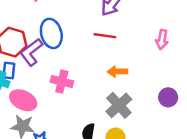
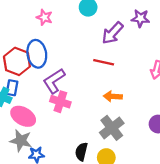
blue ellipse: (51, 33) -> (37, 54), moved
purple L-shape: (31, 52) -> (54, 81), moved

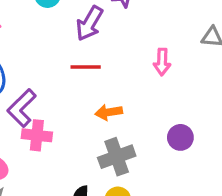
gray cross: (112, 128) -> (117, 157), turned 30

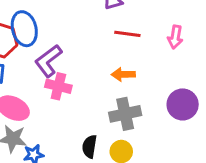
red line: (86, 67) -> (127, 34), moved
purple circle: (180, 137) -> (183, 104), size x1.4

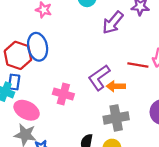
red line: (127, 34) -> (138, 65), moved
purple L-shape: (48, 61) -> (99, 78), moved

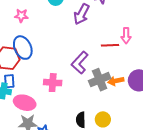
orange arrow: (116, 86) -> (116, 81), moved
gray cross: (116, 118) -> (100, 80), moved

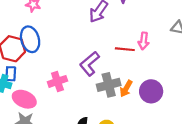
orange arrow: (116, 81) -> (126, 89), turned -56
pink cross: (53, 83) -> (57, 81), turned -30

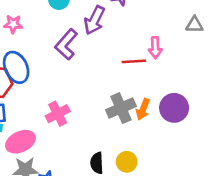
purple L-shape: (90, 64) -> (66, 44), moved
pink ellipse: (24, 99) -> (20, 142), turned -40

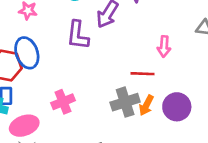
purple L-shape: (66, 44) -> (78, 35), turned -40
red line: (134, 61) -> (143, 74), moved

